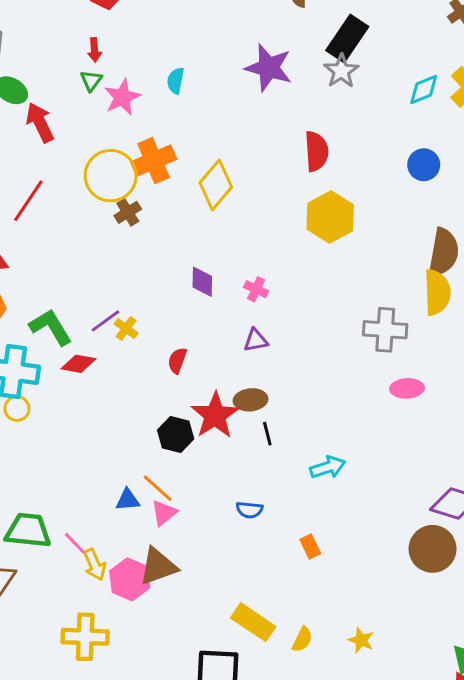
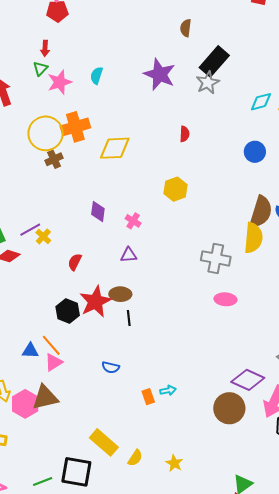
red semicircle: (316, 151) -> (185, 134), size x0.6
yellow diamond: (216, 185) -> (115, 148), turned 40
yellow hexagon: (330, 217) -> (176, 189), moved, size x0.7
cyan arrow: (328, 467) -> (168, 390), moved, size x0.7

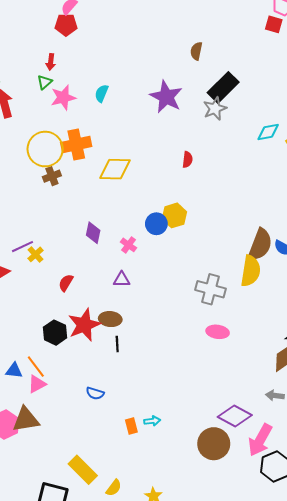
blue circle: (255, 152) -> (156, 224), moved

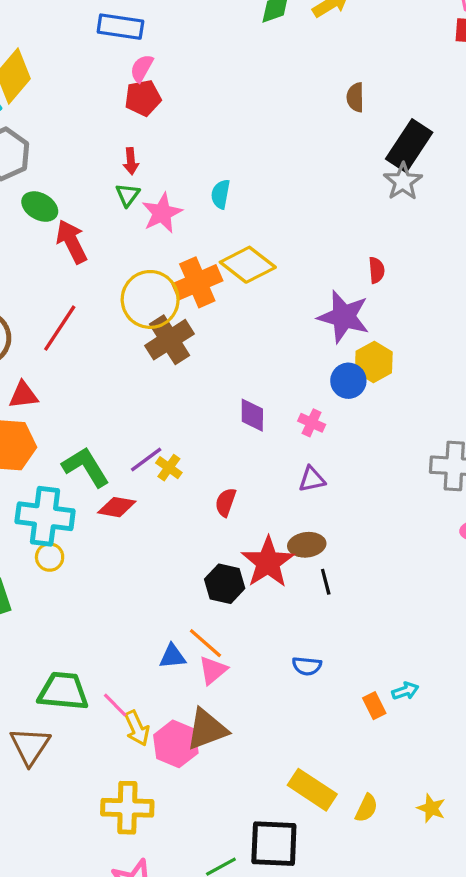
purple star: (166, 97) -> (344, 317), moved
yellow diamond: (115, 169) -> (248, 265), moved, turned 48
brown cross: (52, 176) -> (169, 340), size x1.6

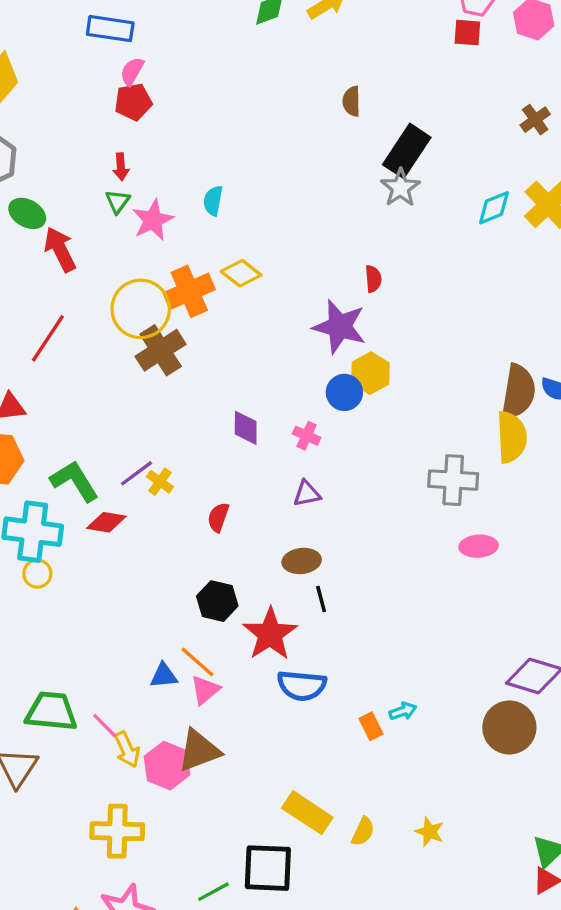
yellow diamond: (248, 265) -> (241, 273), size x0.7
red star: (268, 562) -> (270, 634), moved
blue semicircle: (307, 666) -> (302, 686), size x1.6

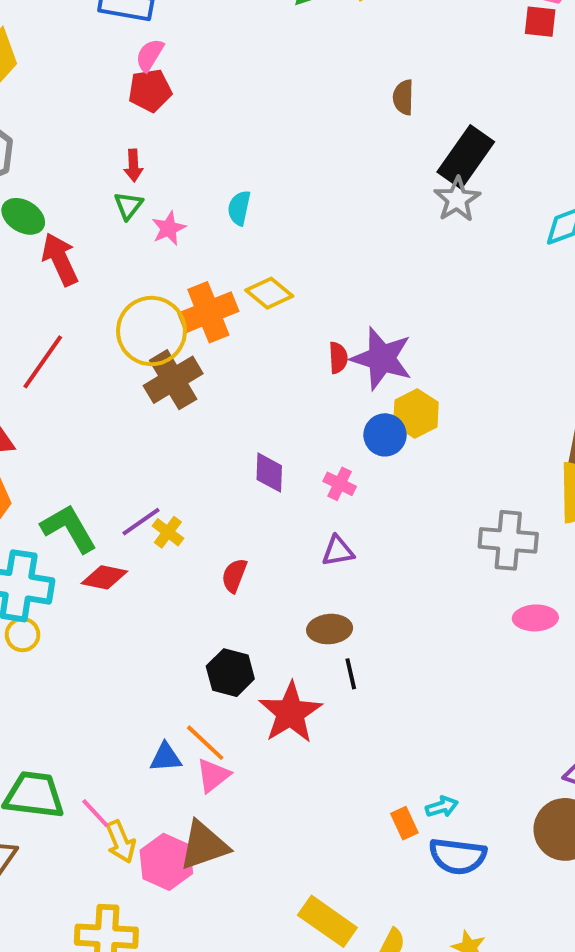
pink star: (153, 220) -> (169, 228), size x0.7
red semicircle: (373, 279) -> (338, 358), moved
blue semicircle: (302, 686) -> (458, 856), moved

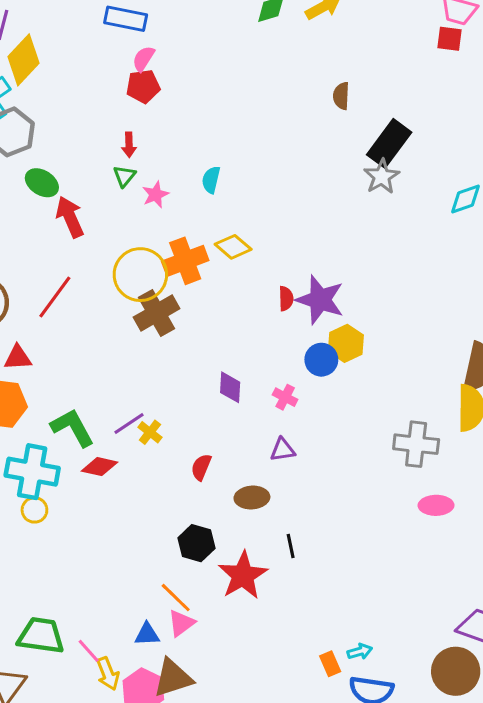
brown ellipse: (330, 629) -> (252, 498), moved
blue triangle: (166, 757) -> (147, 634), moved

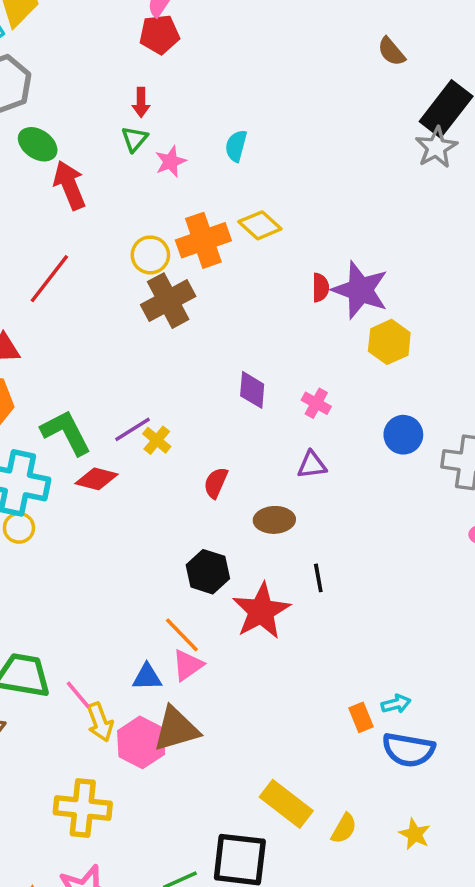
brown semicircle: (341, 96) -> (391, 52), turned -44
yellow circle: (140, 275) -> (150, 255), size x0.6
blue circle: (321, 360) -> (403, 435), moved

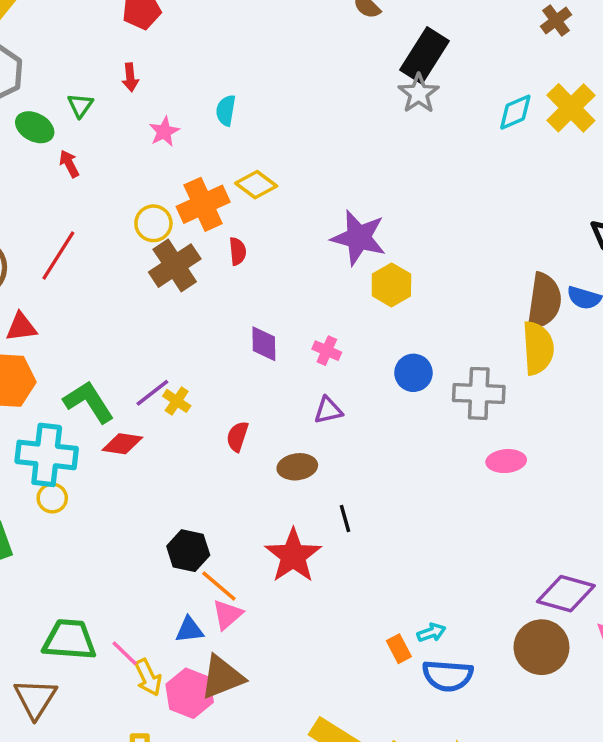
green triangle: (135, 139) -> (80, 105), moved
red arrow: (70, 185) -> (69, 164), size x0.6
red semicircle: (320, 288) -> (238, 251), moved
black hexagon: (208, 572) -> (188, 551), moved

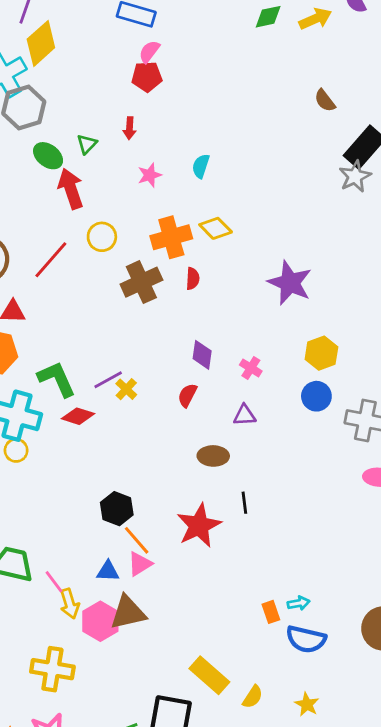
red arrow: (69, 164) -> (71, 189), size x1.8
yellow circle: (153, 223) -> (102, 237), moved
yellow hexagon: (391, 285) -> (321, 353), moved
red semicircle: (237, 436) -> (187, 395), moved

